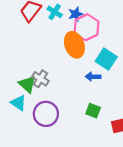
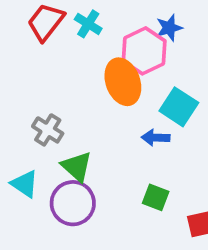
blue star: (75, 14) -> (169, 28), moved
gray cross: (40, 79) -> (48, 130), moved
green triangle: (27, 84) -> (77, 167), moved

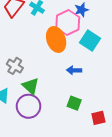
cyan square: (179, 107) -> (90, 41), moved

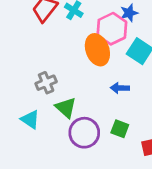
gray cross: (15, 66) -> (46, 83), turned 35
purple circle: (29, 106) -> (84, 133), moved

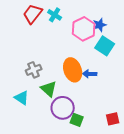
blue star: (129, 13) -> (100, 25), moved
orange ellipse: (97, 50) -> (73, 70), moved
green square: (120, 129) -> (77, 120), moved

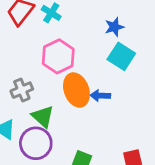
pink hexagon: (84, 29) -> (58, 56), moved
purple circle: (63, 108) -> (36, 143), moved

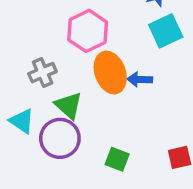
cyan square: (121, 56) -> (166, 31), turned 32

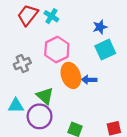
gray cross: (43, 73) -> (22, 64), moved
cyan triangle: (22, 121) -> (16, 106), turned -35

